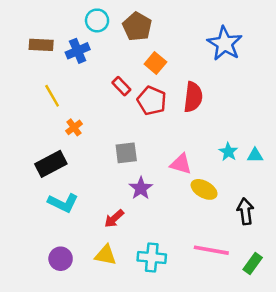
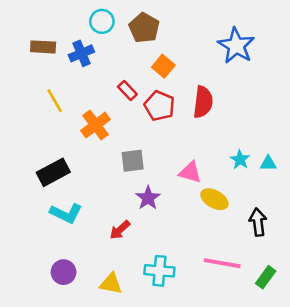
orange cross: (74, 127) -> (96, 125), moved, size x1.6
yellow triangle: (106, 255) -> (111, 284), moved

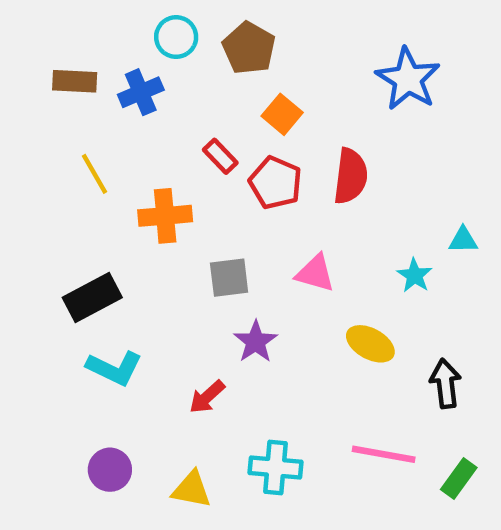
orange cross: (96, 125) -> (165, 216), turned 32
cyan triangle: (268, 163) -> (463, 240), moved
pink triangle: (190, 172) -> (315, 273), moved

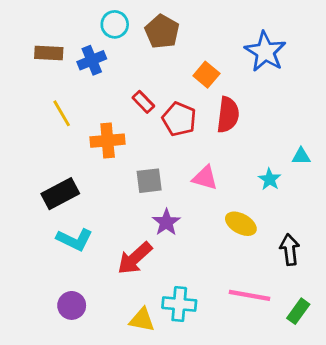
orange square: (282, 114) -> (206, 75), moved
red arrow: (207, 397) -> (135, 258), size x1.5
yellow triangle: (192, 490) -> (142, 320), moved

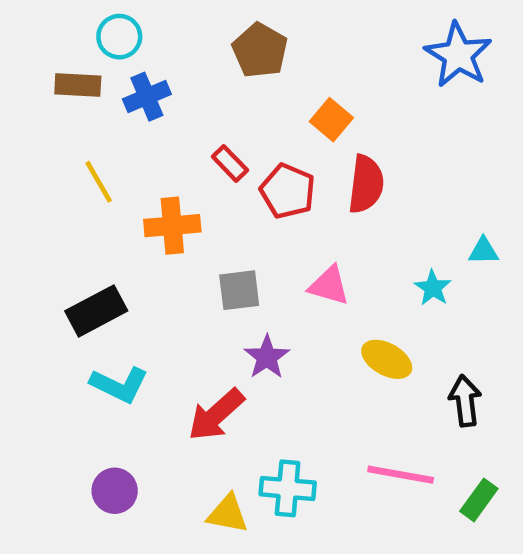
cyan circle: (115, 24) -> (119, 37), moved
blue star: (265, 52) -> (458, 55), moved

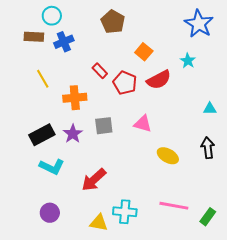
red semicircle: (366, 184) -> (159, 80), turned 55
cyan star: (433, 288) -> (188, 61), moved
purple star: (267, 357) -> (73, 134), moved
black arrow: (465, 401) -> (208, 148), moved

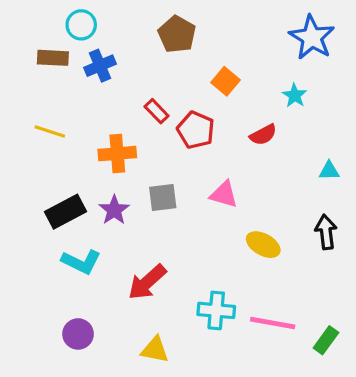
yellow line: (43, 79) -> (50, 132), moved, turned -42
red semicircle: (159, 80) -> (263, 135), moved, size x0.7
cyan cross: (125, 212) -> (216, 310), moved

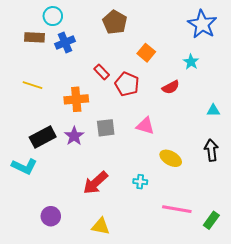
cyan L-shape: (81, 262) -> (24, 166), moved
cyan cross: (216, 310) -> (140, 182), moved, size x0.6

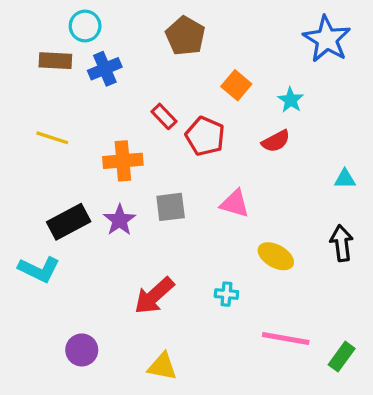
cyan star: (191, 62) -> (291, 100), moved

